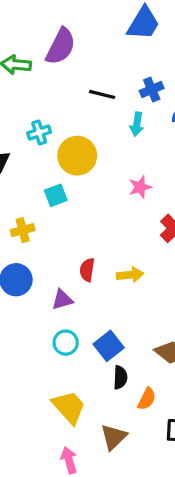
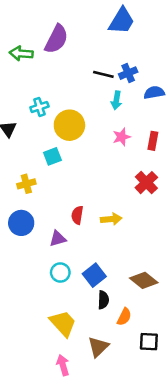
black line: (102, 94) -> (103, 74), moved
pink star: (140, 187) -> (122, 137), moved

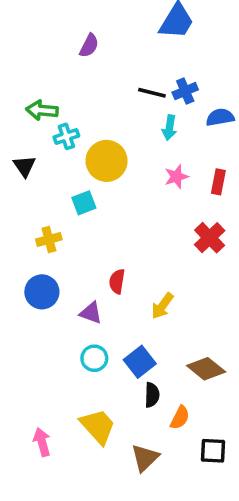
purple semicircle: (56, 39) -> (89, 46), size x0.6
green arrow: (21, 53) -> (42, 110), moved
yellow arrow: (111, 219) -> (162, 306), moved, turned 132
purple triangle: (58, 239) -> (91, 313), turned 36
pink arrow: (63, 365) -> (42, 442), moved

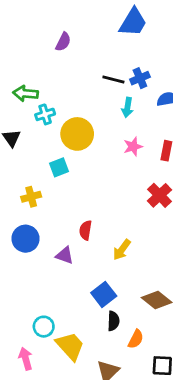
cyan circle: (94, 358) -> (44, 327), moved

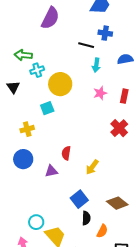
purple semicircle: (63, 42) -> (50, 18), size x1.6
blue cross: (140, 78) -> (105, 33), moved, turned 32
purple triangle: (65, 255) -> (51, 171), turned -32

